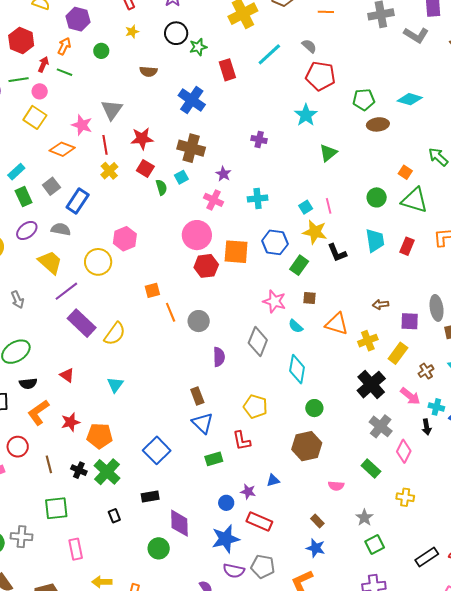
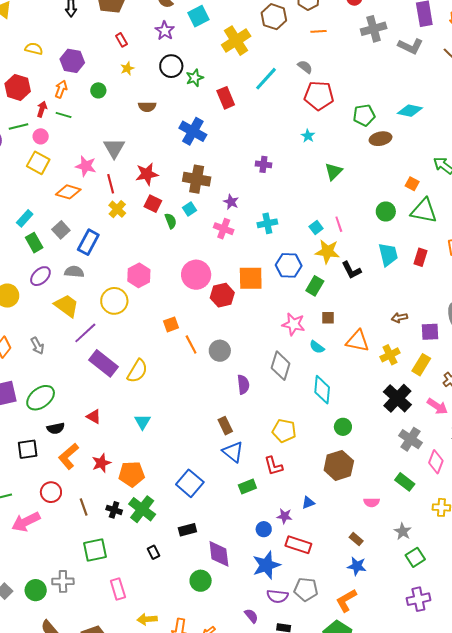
cyan star: (306, 115) -> (308, 136), size x0.6
pink circle: (197, 235) -> (196, 275), moved

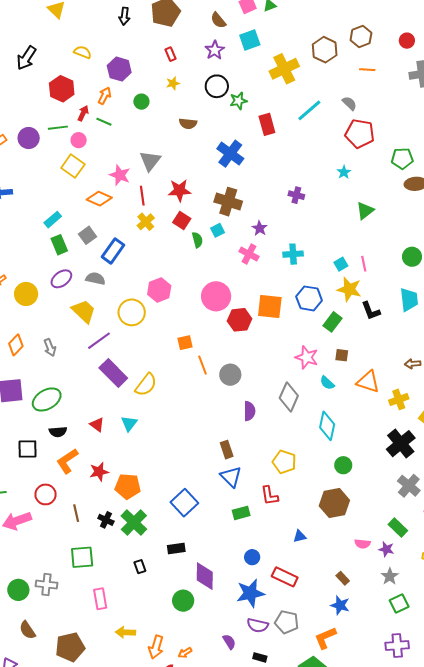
cyan triangle: (142, 422) -> (129, 423), moved
purple star: (285, 516) -> (386, 549), moved

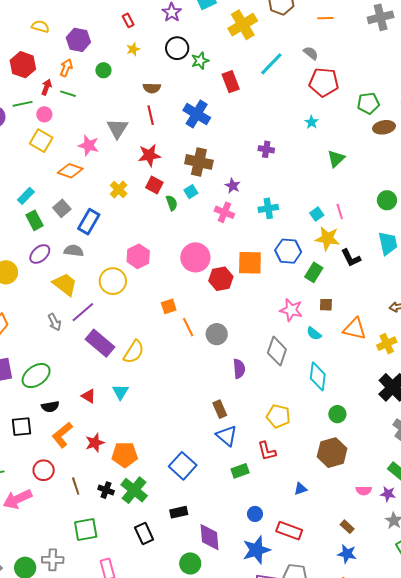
red line: (142, 196) -> (151, 115), moved
gray arrow: (50, 348) -> (54, 322), moved
black rectangle: (140, 567) -> (144, 534), size x1.5

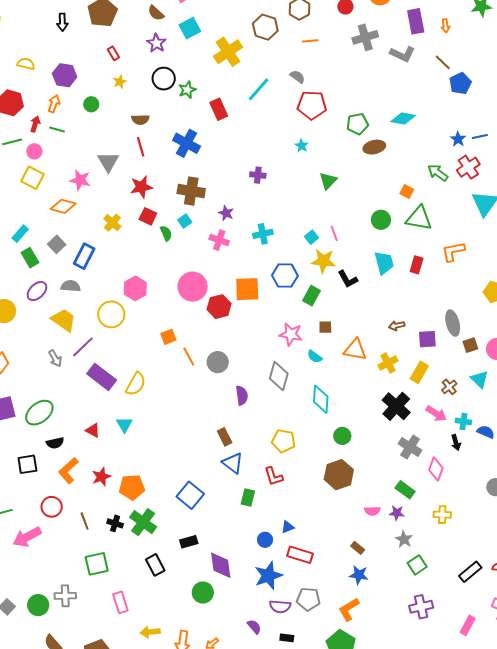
green rectangle: (240, 471) -> (248, 497), turned -54
blue triangle: (300, 489) -> (288, 527), moved

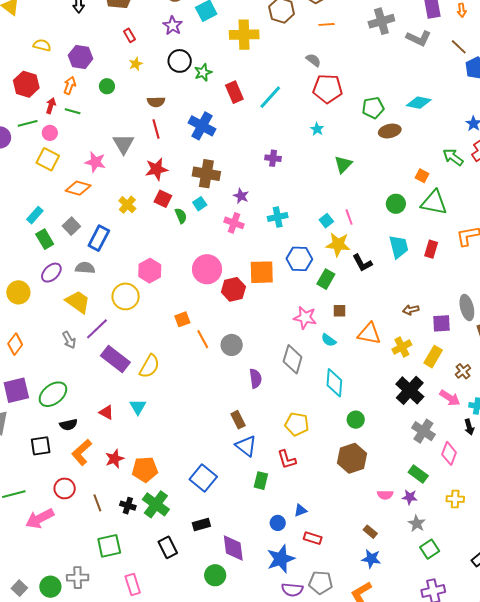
yellow cross: (228, 52) -> (244, 35), turned 32
cyan line: (259, 89) -> (270, 97), moved
red rectangle: (300, 555) -> (313, 538), size x0.7

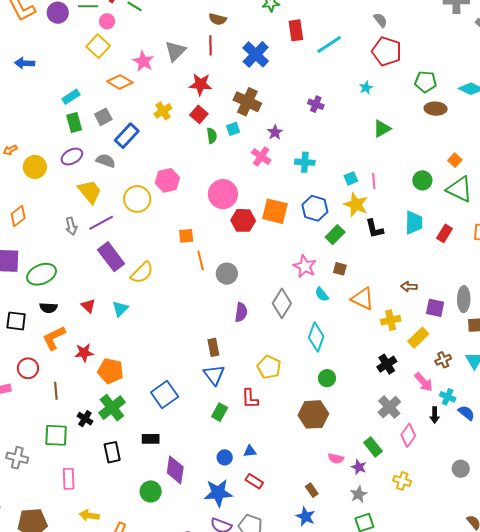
black cross: (410, 390) -> (387, 364), size x0.7
black cross: (128, 506) -> (85, 419), moved

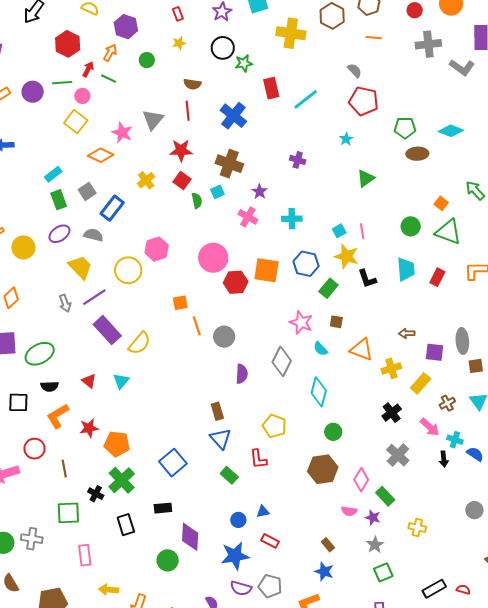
green rectangle: (220, 412) -> (229, 475), turned -72
pink diamond: (408, 435) -> (361, 480), moved

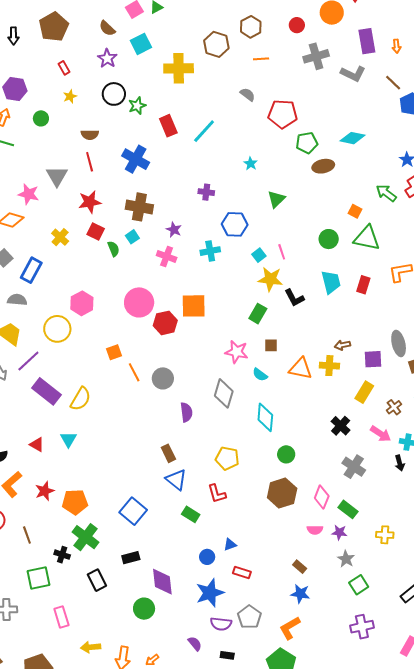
red pentagon: (364, 101) -> (283, 114), moved
blue hexagon: (306, 264) -> (235, 224), moved
yellow cross: (391, 368) -> (329, 366), moved, turned 30
gray pentagon: (270, 586) -> (249, 617), turned 30

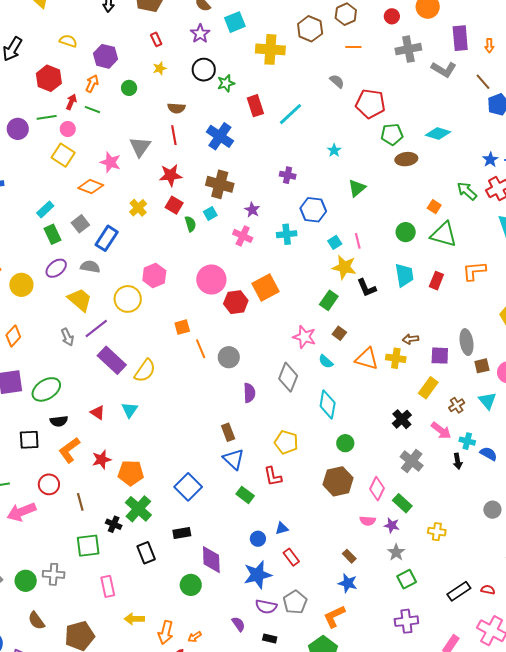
orange square: (194, 306) -> (266, 288), turned -32
brown square: (271, 345) -> (339, 333), turned 32
red rectangle: (242, 572) -> (291, 557), turned 30

